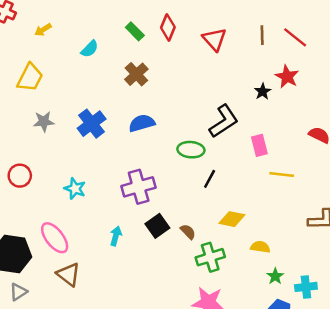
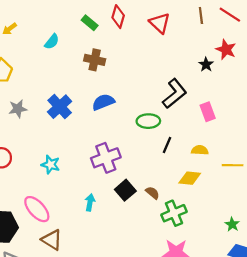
brown cross: (136, 74) -> (95, 60), turned -30
yellow line: (282, 175) -> (233, 165), moved
yellow semicircle: (260, 247) -> (200, 150), moved

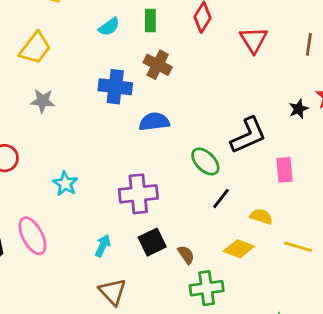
green rectangle: (90, 23) -> (150, 20), moved, turned 35
blue cross: (60, 107) -> (115, 87), moved, turned 35
green ellipse: (148, 121) -> (205, 161), turned 30
brown triangle: (52, 240) -> (113, 292), moved

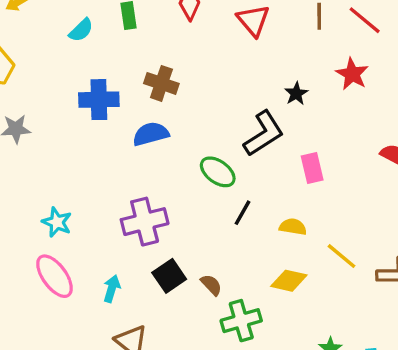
brown cross: (158, 65) -> (161, 83), moved
black star: (299, 109) -> (296, 94), moved
pink ellipse: (32, 236) -> (55, 276), moved
yellow line: (298, 247) -> (342, 256), turned 32
yellow diamond: (239, 249) -> (289, 281), moved

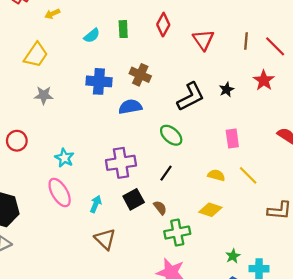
black L-shape: (264, 134) -> (191, 97), moved
black line: (243, 213) -> (166, 173), moved
yellow line: (342, 256) -> (248, 175), moved

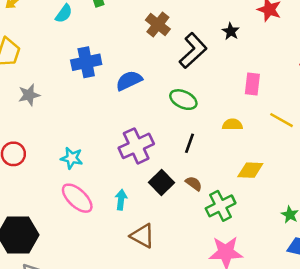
brown cross: (140, 75) -> (158, 25), moved, turned 30
pink rectangle: (232, 138) -> (252, 84), turned 30
yellow semicircle: (216, 175) -> (232, 125), moved

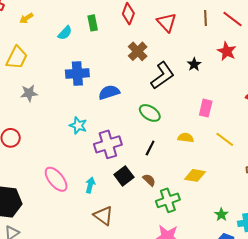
cyan star: (72, 158) -> (78, 125), moved

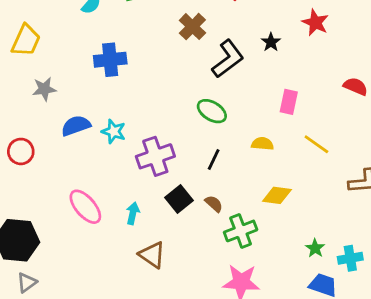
blue semicircle: (109, 92) -> (76, 126), moved

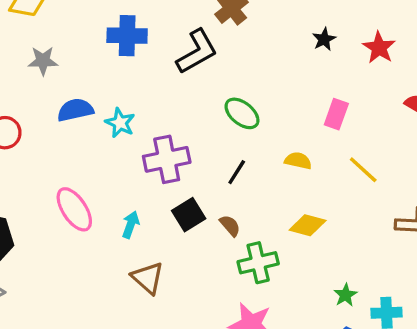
red star: (315, 23) -> (379, 48), moved
black L-shape: (228, 59) -> (197, 52), moved

